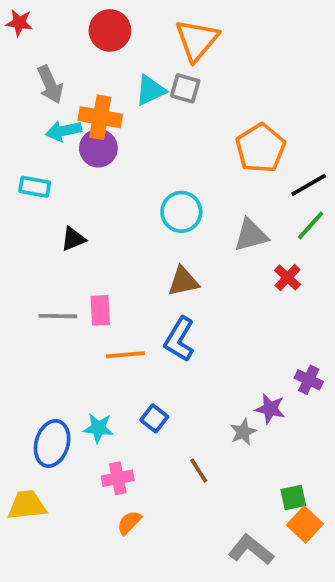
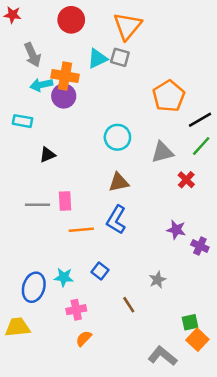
purple star: (270, 409) -> (176, 230), moved

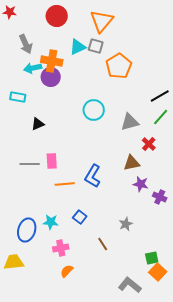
orange pentagon: (169, 96) -> (119, 66), moved
brown triangle: (119, 182) -> (132, 163), moved

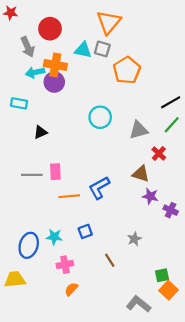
red circle: (57, 16) -> (50, 29), moved
cyan triangle: (78, 47) -> (83, 50), turned 36
brown triangle: (132, 163) -> (141, 174), turned 30
blue L-shape: (93, 176) -> (99, 188), turned 30
blue square: (80, 217) -> (85, 231), turned 32

